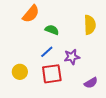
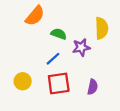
purple star: (72, 57) -> (81, 47), moved
purple semicircle: (91, 83) -> (93, 87), moved, turned -48

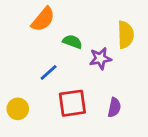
blue line: (53, 59) -> (49, 72), moved
yellow circle: (23, 81) -> (18, 109), moved

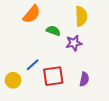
yellow semicircle: (126, 35) -> (81, 16), moved
blue line: (49, 72) -> (33, 65), moved

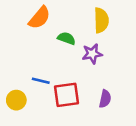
blue line: (33, 65) -> (41, 81), turned 56

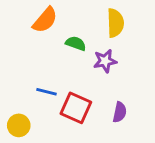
red square: (66, 95) -> (76, 108), turned 32
yellow circle: (16, 100) -> (19, 125), moved

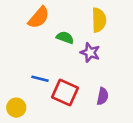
purple star: (105, 61) -> (90, 53), turned 30

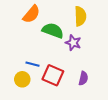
green semicircle: (65, 38) -> (53, 30), size x1.5
yellow circle: (16, 108) -> (22, 79), moved

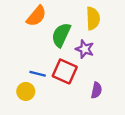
green semicircle: (53, 30) -> (61, 35), turned -85
red square: (53, 75) -> (65, 71), moved

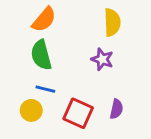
green semicircle: (61, 35) -> (41, 55), moved, turned -40
red square: (65, 71) -> (78, 113), moved

